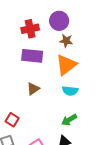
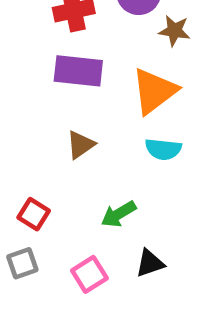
brown star: (66, 41) -> (174, 31), moved
green arrow: (69, 120) -> (119, 214), moved

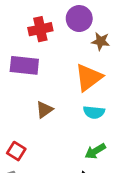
purple rectangle: (78, 71) -> (24, 65), moved
green arrow: (119, 214) -> (95, 151), moved

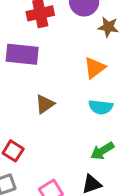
orange triangle: (89, 77) -> (95, 68), size x0.7

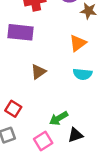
green arrow: (102, 151) -> (59, 118), moved

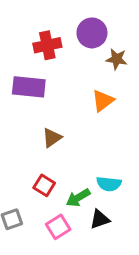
cyan semicircle: (83, 74) -> (109, 184), moved
red square: (13, 109) -> (44, 185), moved

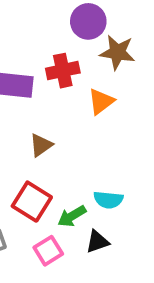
red cross: (47, 45) -> (63, 71), moved
brown star: (117, 59) -> (117, 52), size x1.4
red square: (44, 185) -> (32, 202), size x1.5

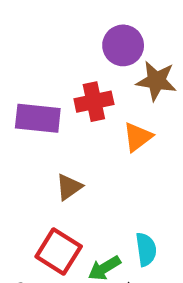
cyan semicircle: (108, 200) -> (146, 249), turned -104

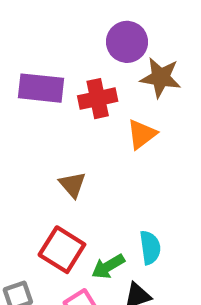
purple rectangle: (38, 118) -> (41, 88), moved
brown triangle: (69, 187) -> (72, 185), turned -36

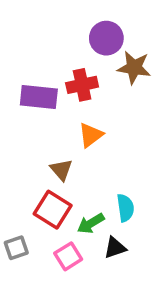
purple rectangle: (41, 88) -> (39, 97), moved
orange triangle: (142, 134) -> (91, 135), moved
brown triangle: (72, 185) -> (61, 170), moved

